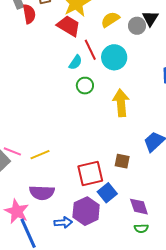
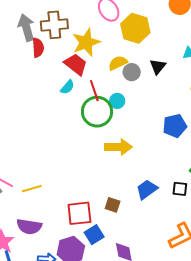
gray circle: (137, 26) -> (132, 72), moved
cyan circle: (114, 57) -> (117, 101), size x0.6
cyan semicircle: (75, 62) -> (67, 87), moved
green circle: (85, 86) -> (97, 112), moved, size x1.8
yellow arrow: (121, 103) -> (118, 147), turned 88

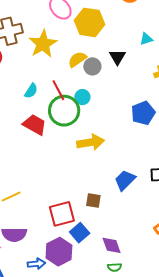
red trapezoid: (76, 64) -> (35, 125), moved

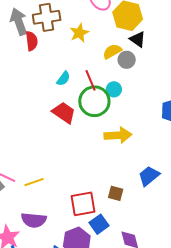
yellow star: (43, 44) -> (79, 33), size x0.7
black triangle: (117, 57) -> (138, 39), moved, turned -30

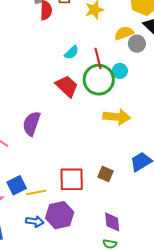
yellow line: (34, 182) -> (36, 192), moved
purple semicircle: (34, 220) -> (32, 124), moved, turned 95
blue square: (99, 224) -> (17, 185), moved

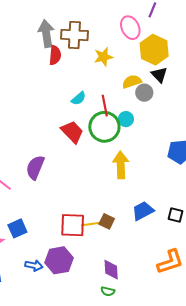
yellow arrow: (117, 117) -> (121, 165), turned -100
yellow line: (36, 192) -> (91, 224), moved

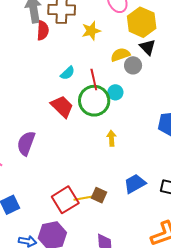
yellow arrow: (121, 165) -> (111, 138), size x0.6
red square: (73, 225) -> (65, 200), turned -32

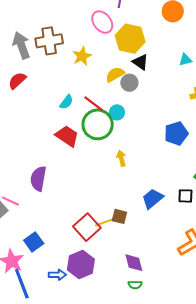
red semicircle: (43, 30) -> (17, 81), moved, turned -126
red line: (94, 79) -> (93, 104), turned -30

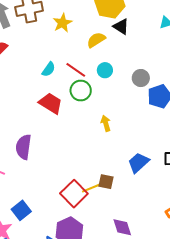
gray circle: (129, 83) -> (141, 78), moved
cyan circle: (117, 112) -> (105, 70), moved
green circle: (98, 124) -> (81, 91), size x0.7

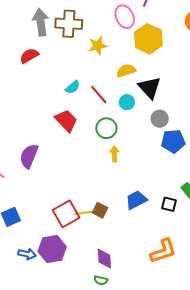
black triangle: (121, 27) -> (150, 88), moved, size x1.4
green circle: (81, 91) -> (106, 128), moved

